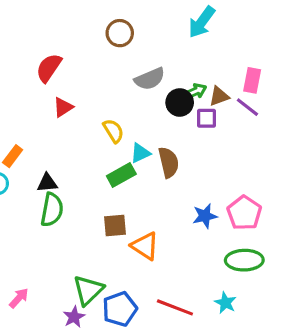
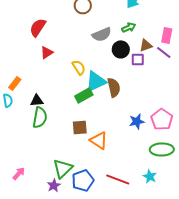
green arrow: (195, 91) -> (129, 27), moved
cyan triangle: (140, 153) -> (96, 81), size x1.6

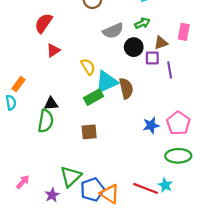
purple line: (164, 52) -> (170, 70), moved, turned 42
black triangle: (37, 100) -> (51, 104), moved
orange triangle: (99, 140) -> (110, 194), moved
red line: (118, 179) -> (146, 188), moved
purple star: (54, 185) -> (52, 195), moved

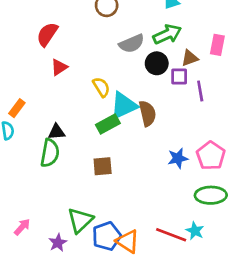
green arrow: (142, 23) -> (167, 34), size x1.5

